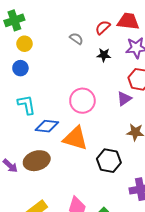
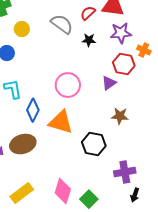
gray semicircle: (76, 39) -> (62, 24), size x1.6
yellow circle: (24, 44) -> (22, 29), moved
blue diamond: (47, 126) -> (33, 110), turned -70

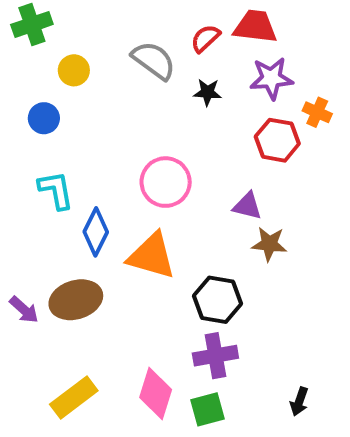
purple triangle: (109, 83) -> (247, 206), moved, turned 49
purple cross: (125, 172) -> (215, 356), moved
green square: (89, 199) -> (207, 409), turned 30

